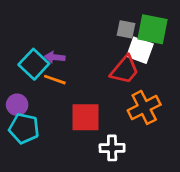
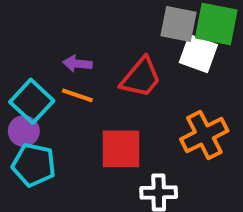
gray square: (126, 29) -> (178, 24), size x1.4
cyan square: (34, 64) -> (32, 101), moved
red trapezoid: (125, 70) -> (141, 78), moved

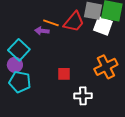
red trapezoid: (141, 78) -> (74, 22), moved
orange line: (77, 95) -> (51, 23), moved
red square: (121, 149) -> (64, 74), size x0.6

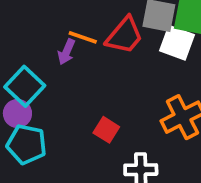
purple arrow: (42, 31) -> (66, 52), turned -72
red square: (64, 74) -> (106, 130), turned 32

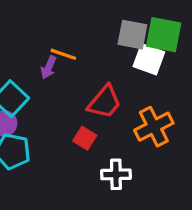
red trapezoid: (124, 36) -> (104, 102), moved

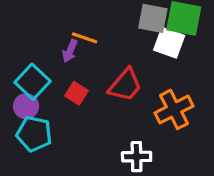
red square: (85, 138) -> (76, 93), moved

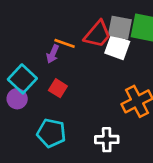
white square: (169, 43) -> (117, 47), moved
red trapezoid: (125, 85) -> (97, 34), moved
cyan pentagon: (34, 134) -> (51, 133), moved

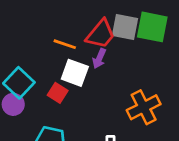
white square: (117, 47) -> (75, 73), moved
purple arrow: (53, 54) -> (99, 58), moved

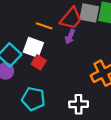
white square: (75, 73) -> (33, 47), moved

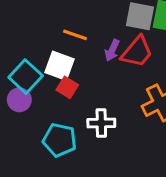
red trapezoid: (71, 18) -> (137, 52), moved
white cross: (79, 104) -> (101, 123), moved

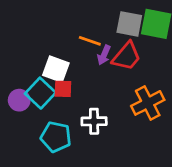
orange line: (75, 35) -> (90, 41), moved
cyan square: (26, 77) -> (40, 93), moved
red square: (67, 87) -> (63, 89), turned -30

